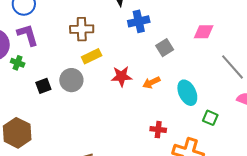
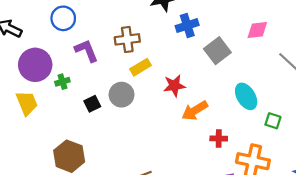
purple L-shape: (28, 35) -> (86, 51), moved
gray square: (165, 48) -> (217, 51), size x1.4
green cross: (18, 63) -> (62, 82), turned -32
orange arrow: (151, 82) -> (195, 111), moved, size x1.4

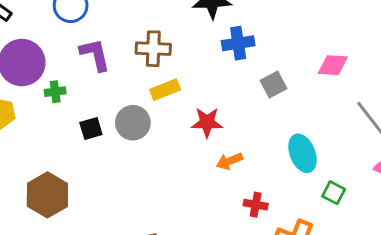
gray square: (217, 51) -> (274, 84), size x0.7
orange arrow: (195, 111) -> (229, 161), size x0.7

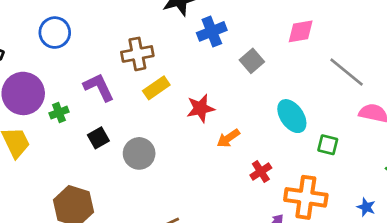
purple L-shape: (95, 55) -> (99, 87), moved
gray circle: (133, 123) -> (139, 153), moved
red cross: (256, 205) -> (261, 171), turned -30

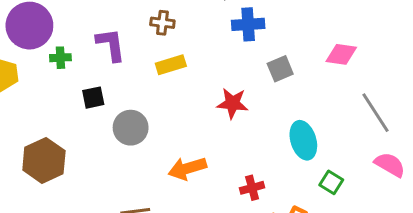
brown cross: (137, 54) -> (162, 23), size x0.7
red star: (200, 108) -> (232, 103), moved
orange arrow: (228, 138) -> (187, 168), moved, size x1.4

